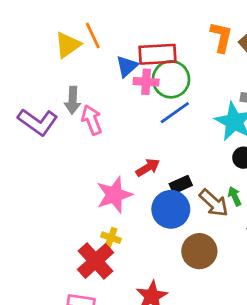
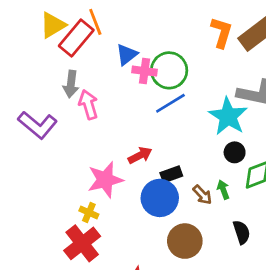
yellow triangle: (68, 45) -> (53, 25), moved
red rectangle: (157, 54) -> (76, 38), moved, turned -51
purple L-shape: (38, 122) -> (38, 125), moved
brown arrow: (214, 203) -> (202, 195), size x0.7
yellow cross: (111, 238) -> (89, 213), moved

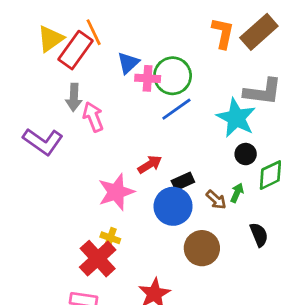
green arrow: (223, 190) -> (237, 193), turned 48
yellow cross: (89, 213) -> (110, 238), moved

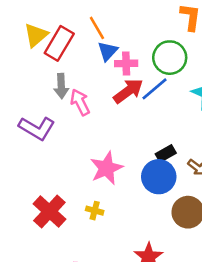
orange line: (94, 32) -> (97, 28), moved
green circle: (173, 76) -> (170, 58), moved
red arrow: (150, 164) -> (128, 91), moved, size x1.4
yellow cross: (110, 238) -> (95, 211), moved
red cross: (98, 259) -> (49, 212), moved

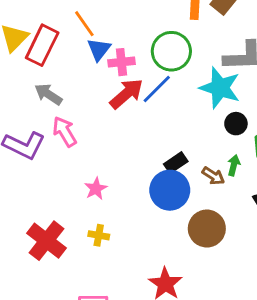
gray arrow: (61, 86) -> (48, 94), turned 130
pink arrow: (80, 102) -> (65, 132), moved
pink star: (106, 168) -> (96, 189), moved, size x0.6

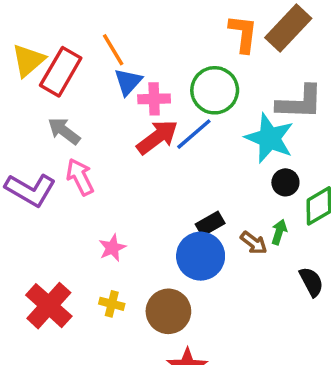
brown circle: (207, 229) -> (168, 311), moved

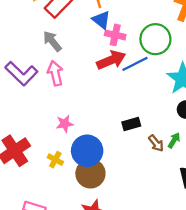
blue triangle: (128, 82) -> (101, 20), turned -48
blue circle: (201, 256) -> (87, 151), moved

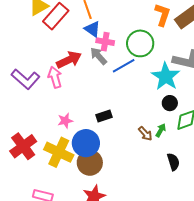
gray arrow: (52, 41) -> (99, 56), moved
red arrow: (111, 60) -> (69, 60), moved
black rectangle: (131, 124) -> (104, 116), moved
yellow cross: (55, 160) -> (59, 152), size x2.0

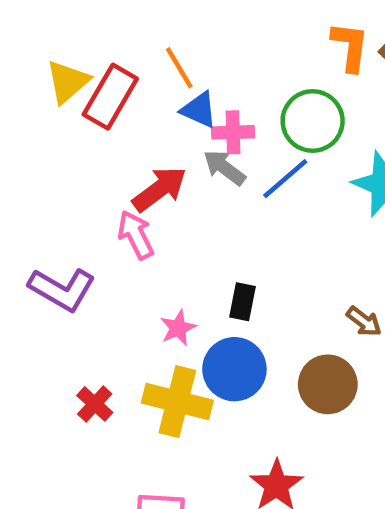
purple L-shape: (26, 79) -> (62, 289), moved
black rectangle: (104, 116) -> (243, 302), moved, turned -49
red cross: (23, 146) -> (95, 404), size x0.6
brown circle: (90, 163) -> (328, 384), moved

